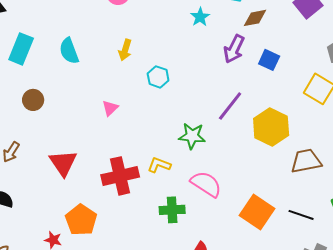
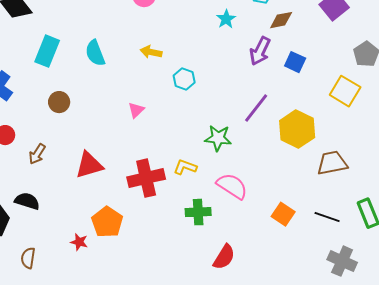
yellow arrow: (125, 50) -> (151, 52), turned 85
red triangle: (63, 163) -> (89, 165), turned 48
orange square: (257, 212) -> (283, 214), size x0.7

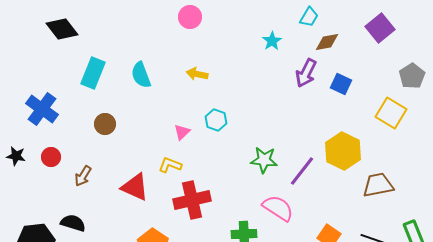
cyan hexagon: (184, 79) -> (216, 120), moved
purple line: (256, 108) -> (302, 171), moved
red triangle: (89, 165) -> (135, 187), turned 40
yellow L-shape: (185, 167) -> (170, 165), moved

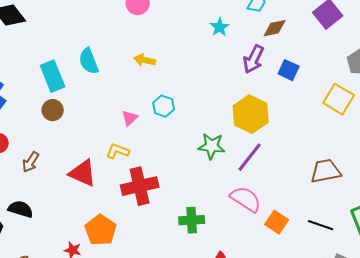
cyan rectangle: (93, 73) -> (53, 76), moved, turned -44
yellow hexagon: (343, 151) -> (251, 114), moved
pink semicircle: (278, 208) -> (246, 199), moved

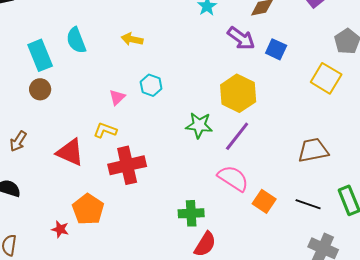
purple arrow: (254, 59) -> (241, 38), turned -80
green cross: (192, 220) -> (191, 213), moved

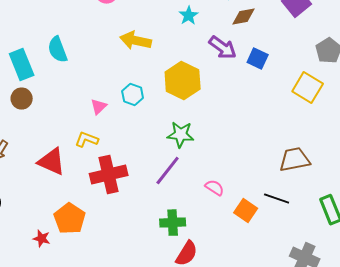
yellow arrow: (132, 39) -> (136, 41), moved, size x1.4
yellow hexagon: (238, 93) -> (183, 81), moved
purple line: (237, 136) -> (168, 171), moved
pink semicircle: (233, 178) -> (215, 188), size x0.6
black line: (308, 204) -> (277, 199), moved

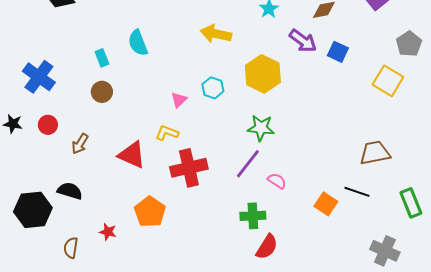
cyan rectangle: (22, 65) -> (102, 58), size x0.6
pink semicircle: (215, 188) -> (277, 181), moved
red star: (42, 239) -> (108, 232), moved

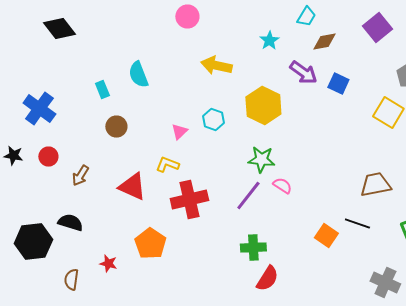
brown circle: (102, 92) -> (116, 126), moved
pink semicircle: (277, 181) -> (282, 186), moved

